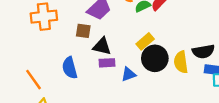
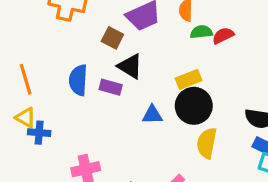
yellow semicircle: (181, 62) -> (207, 143), moved
purple rectangle: (107, 63) -> (111, 87), moved

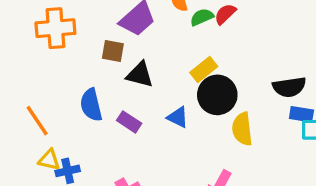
purple rectangle: (111, 87) -> (129, 122), moved, turned 35
blue triangle: (152, 115) -> (178, 117), turned 45

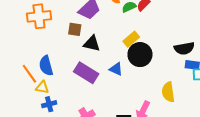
blue semicircle: (91, 105) -> (46, 66), moved
purple rectangle: (129, 122) -> (86, 73), size x1.6
yellow semicircle: (242, 129) -> (168, 92), moved
yellow triangle: (49, 160) -> (42, 87), moved

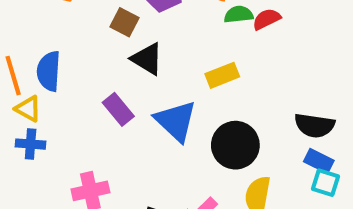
black circle: (140, 55) -> (235, 145), moved
blue triangle: (116, 69) -> (176, 121), size x1.6
purple rectangle: (86, 73) -> (118, 109), size x0.7

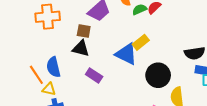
black triangle: (147, 59) -> (81, 48), moved
blue triangle: (176, 121) -> (126, 54), moved

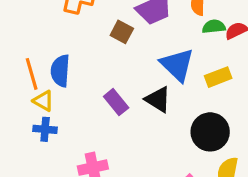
yellow rectangle: (141, 42) -> (218, 77), moved
black triangle: (81, 48) -> (158, 100), moved
blue triangle: (126, 54) -> (177, 65), moved

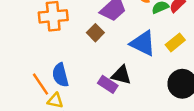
brown square: (122, 32) -> (95, 33), turned 35
black triangle: (158, 100) -> (121, 75), moved

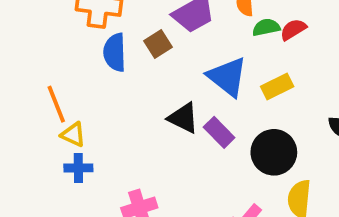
blue semicircle: (60, 75) -> (115, 52), moved
purple rectangle: (108, 84) -> (219, 132), moved

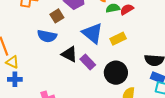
blue semicircle: (115, 52) -> (47, 36), moved, turned -78

